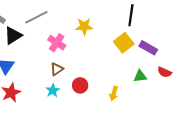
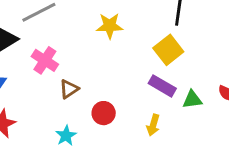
pink cross: (57, 43) -> (45, 60), moved
purple rectangle: (148, 48) -> (162, 86), moved
cyan star: (53, 90) -> (66, 136), moved

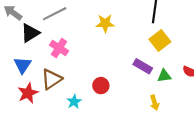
yellow square: (168, 50) -> (160, 40), moved
brown triangle: (69, 89) -> (52, 79), moved, size x1.5
yellow arrow: (153, 125) -> (155, 103), moved, turned -32

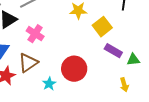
yellow square: (160, 40) -> (102, 27), moved
red circle: (101, 86) -> (74, 69), size x1.6

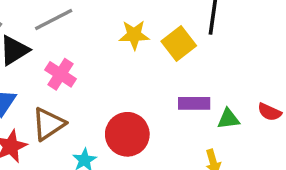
yellow square: (102, 27) -> (179, 43), moved
purple rectangle: (113, 51) -> (194, 103), turned -30

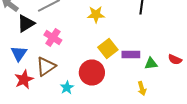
yellow square: (179, 43) -> (108, 48), moved

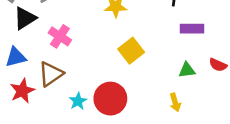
blue triangle: (19, 54) -> (16, 57), turned 42
purple rectangle: (131, 54) -> (192, 29), moved
red circle: (92, 72) -> (110, 99), moved

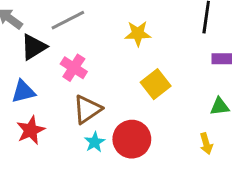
brown triangle: (51, 74) -> (87, 109), moved

